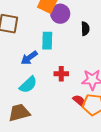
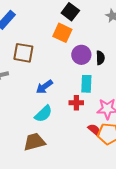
purple circle: (60, 14) -> (81, 55), moved
cyan rectangle: (47, 41) -> (86, 84), moved

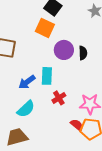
cyan rectangle: (86, 84) -> (47, 76), moved
red cross: (76, 103) -> (59, 98), turned -32

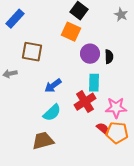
cyan rectangle: (47, 76) -> (94, 83), moved
red cross: (59, 98) -> (85, 102), size x1.5

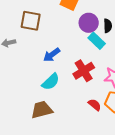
cyan rectangle: (94, 83) -> (97, 41), moved, turned -48
red semicircle: (103, 129) -> (95, 105), moved

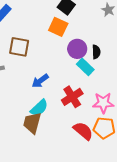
red semicircle: (95, 105) -> (83, 131), size x1.5
brown trapezoid: (42, 110) -> (32, 123), moved, turned -60

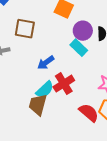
cyan rectangle: (85, 67) -> (79, 48), moved
red cross: (72, 97) -> (64, 84), moved

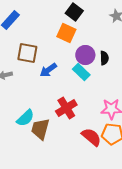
blue arrow: (46, 63) -> (48, 70), moved
cyan semicircle: (45, 90) -> (25, 118), moved

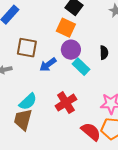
purple circle: (85, 55) -> (71, 50), moved
cyan semicircle: (25, 118) -> (28, 102), moved
brown trapezoid: (40, 129) -> (23, 120), moved

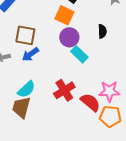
black semicircle: (104, 53) -> (102, 31), moved
blue arrow: (48, 65) -> (30, 54), moved
red semicircle: (91, 132) -> (90, 102), moved

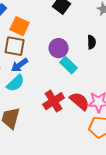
orange square: (64, 15) -> (20, 26), moved
cyan semicircle: (26, 89) -> (16, 83), moved
red semicircle: (90, 102) -> (80, 101), moved

